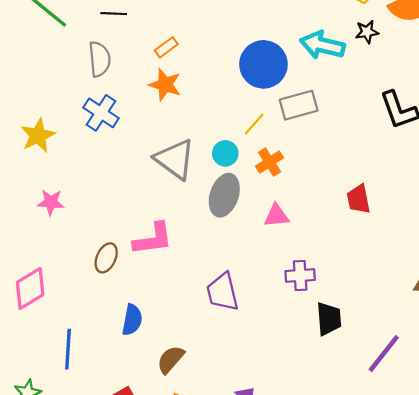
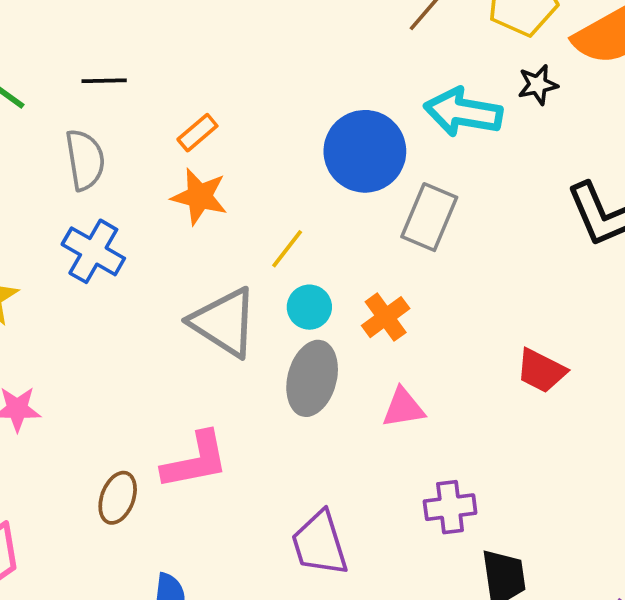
gray rectangle: (299, 105) -> (429, 217), turned -48
yellow line: (254, 124) -> (287, 249), moved
red trapezoid: (358, 199) -> (541, 371), turned -48

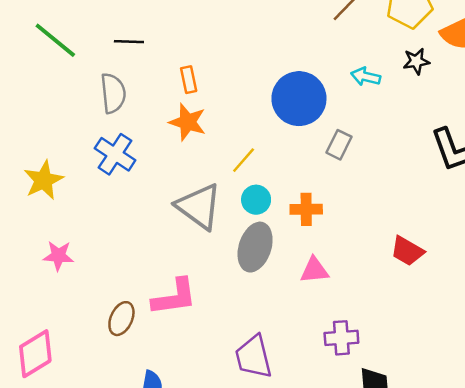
cyan arrow: (463, 112) -> (366, 77), size x0.6
orange rectangle: (197, 133) -> (189, 80), turned -65
gray rectangle: (429, 217) -> (339, 145), size x0.7
orange cross: (386, 317) -> (306, 209), turned 32

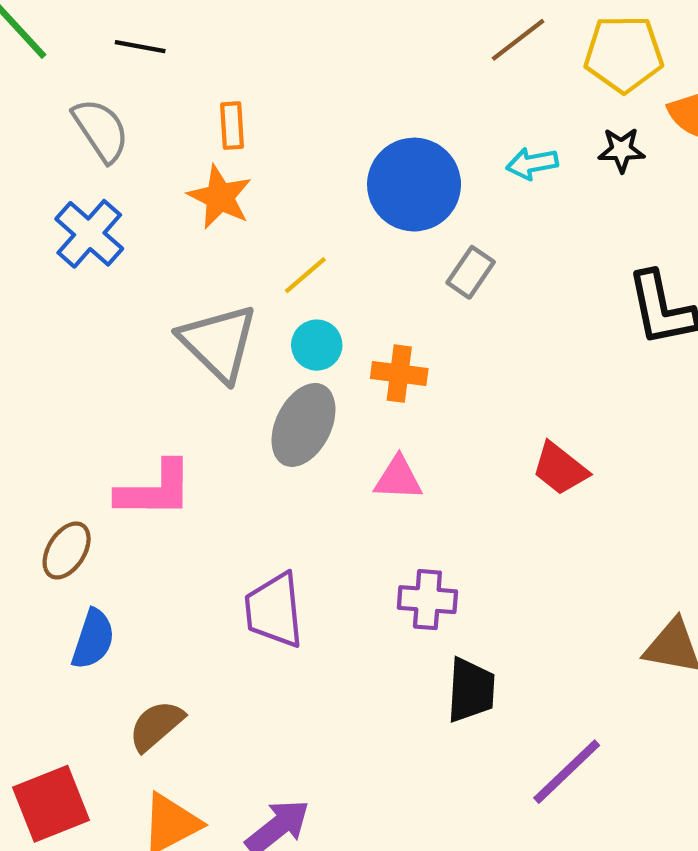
cyan arrow: (366, 77) -> (532, 163), turned -32
gray semicircle: (113, 93) -> (101, 130), turned -36
brown ellipse: (121, 319) -> (67, 551), moved

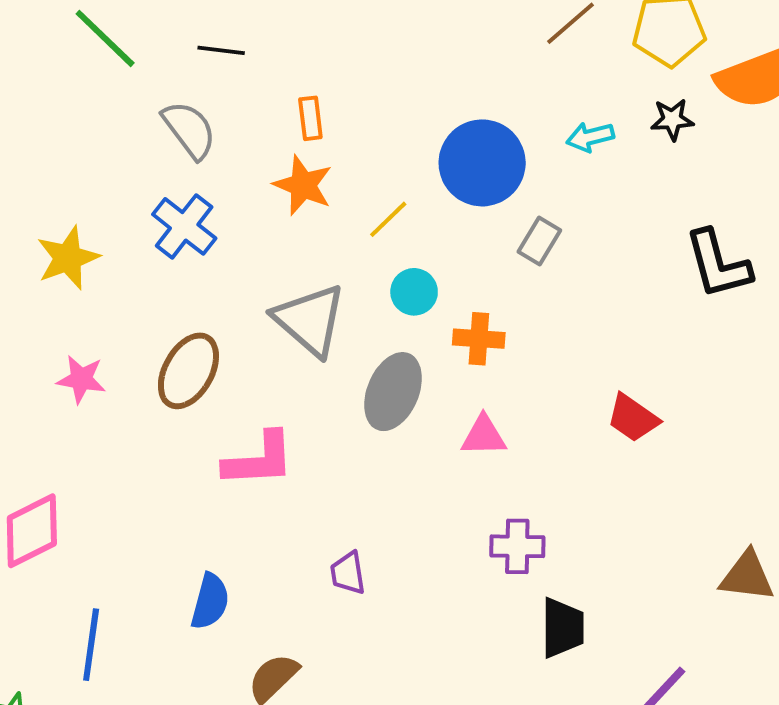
yellow line: (305, 275) -> (388, 219), moved
cyan circle: (317, 345) -> (414, 292), moved
brown ellipse: (67, 551) -> (188, 371), moved, size x1.4
purple trapezoid: (274, 610) -> (348, 573), moved, size x0.6

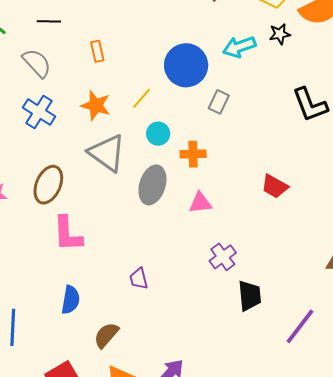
cyan arrow: (590, 137) -> (239, 47), size x1.4
orange star: (303, 185) -> (96, 105), moved
pink L-shape: (259, 460) -> (68, 234), moved, turned 96
purple cross: (517, 546) -> (223, 257), turned -32

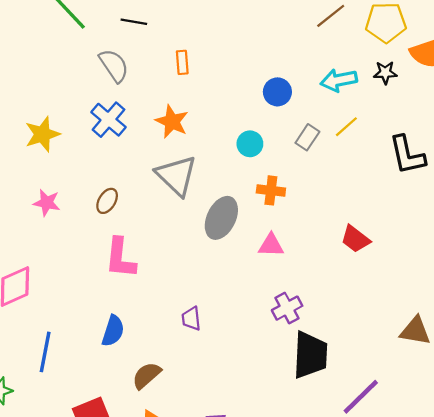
blue circle: (186, 65) -> (277, 92), size x0.6
yellow line: (142, 98) -> (346, 127), moved
cyan circle: (158, 134) -> (250, 144), moved
brown ellipse: (48, 185) -> (107, 201), size x0.6
black trapezoid: (250, 296) -> (310, 355), size x1.4

